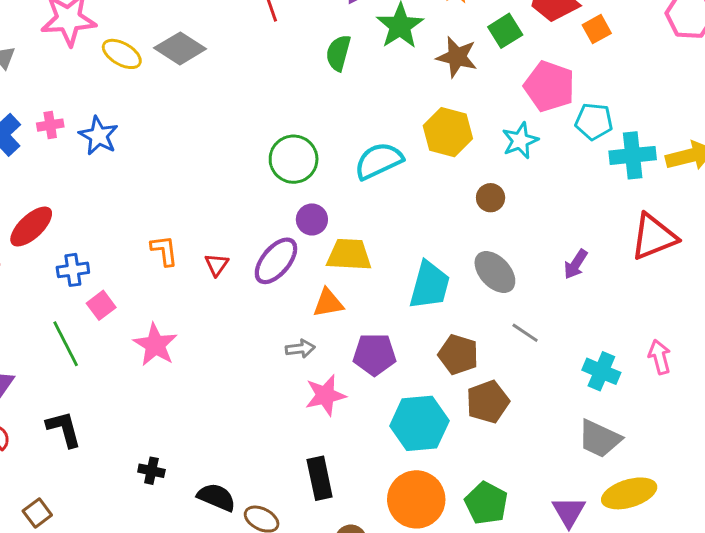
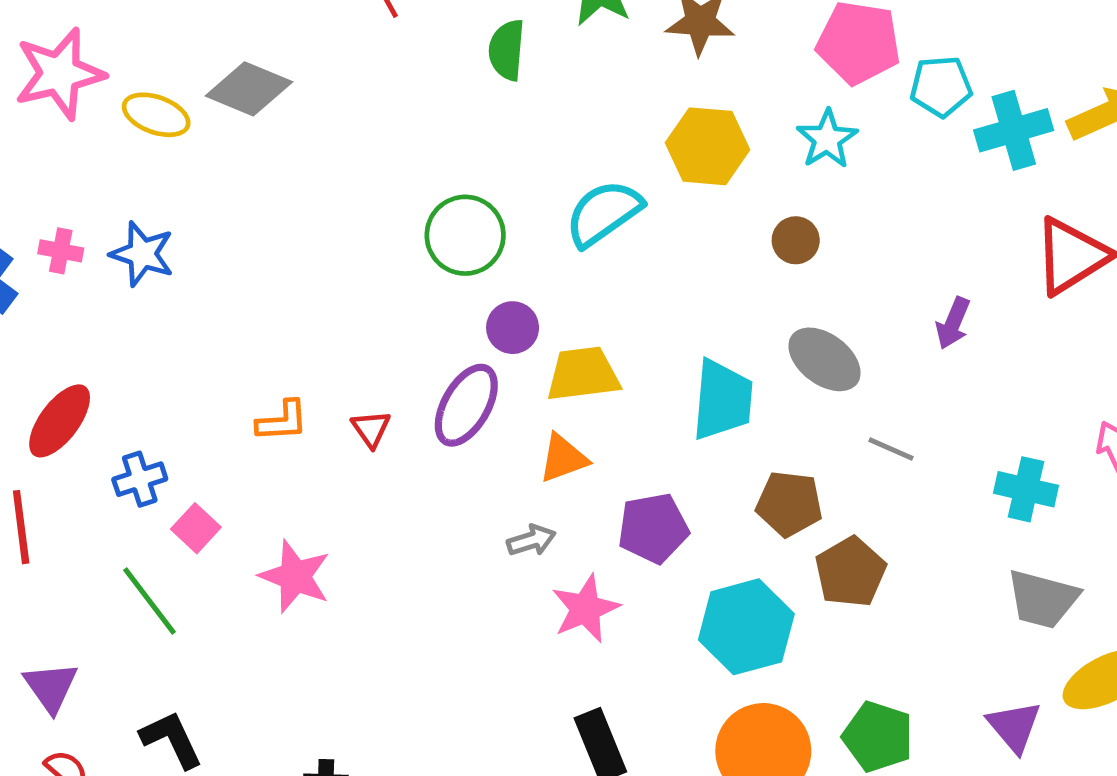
pink cross: (50, 125) -> (61, 251), turned 30
orange L-shape: (164, 251) -> (282, 421), turned 104

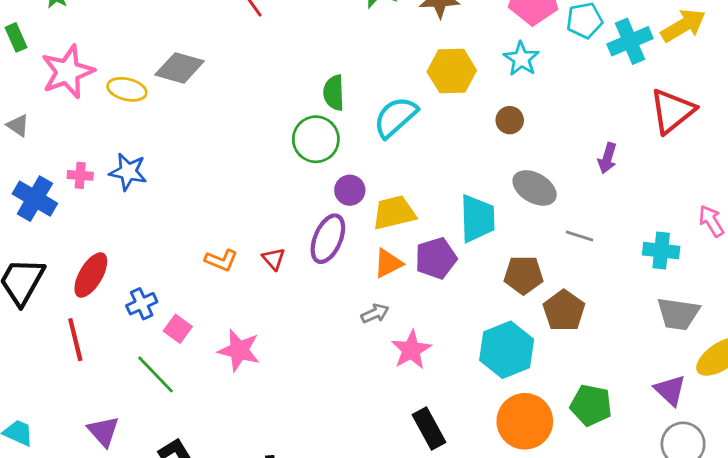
green semicircle: (507, 50) -> (334, 93), moved
orange L-shape: (282, 421) -> (221, 260), turned 32
purple pentagon: (653, 528) -> (436, 258), moved

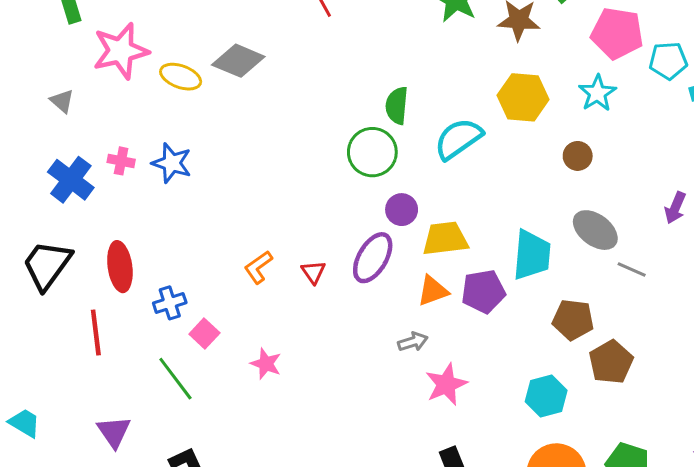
gray line: (579, 236) -> (632, 270), moved
orange L-shape: (221, 260) -> (258, 267), turned 116
red ellipse: (91, 275) -> (120, 267), turned -45
pink star: (239, 350) -> (266, 364), size x0.7
cyan hexagon: (507, 350) -> (546, 396), size x0.7

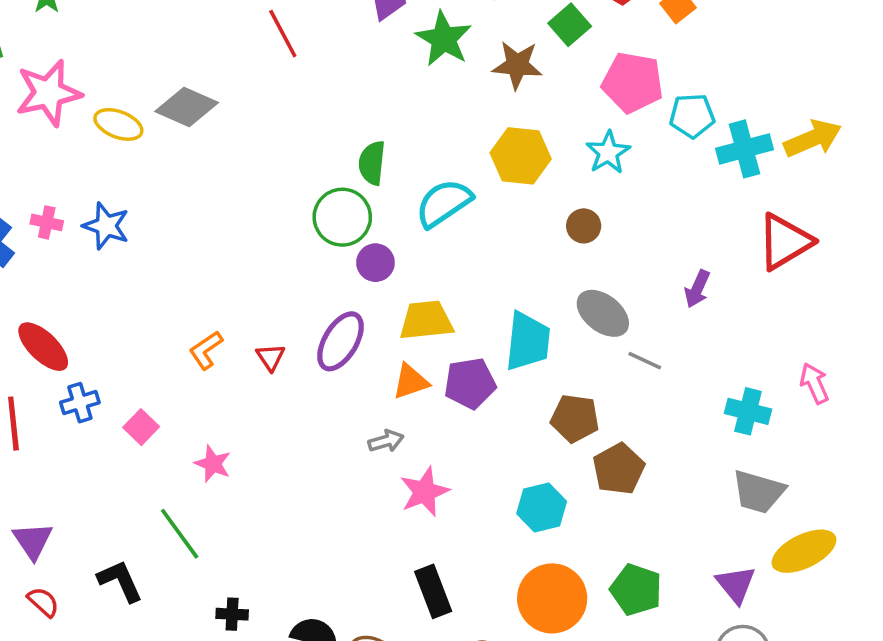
purple circle: (402, 210) -> (375, 263), moved
red ellipse: (120, 267) -> (43, 347), turned -39
blue cross: (170, 303) -> (80, 403), moved
green line: (175, 379) -> (180, 534), moved

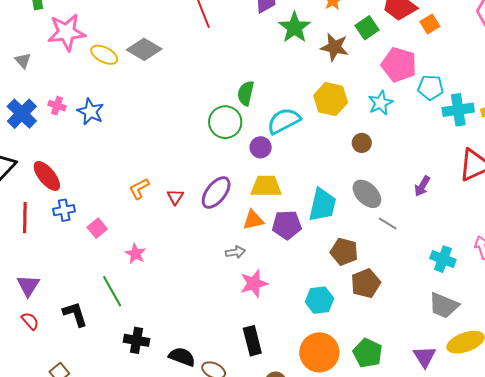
purple circle: (375, 263) -> (261, 147), moved
black cross: (232, 614) -> (137, 340), size x1.4

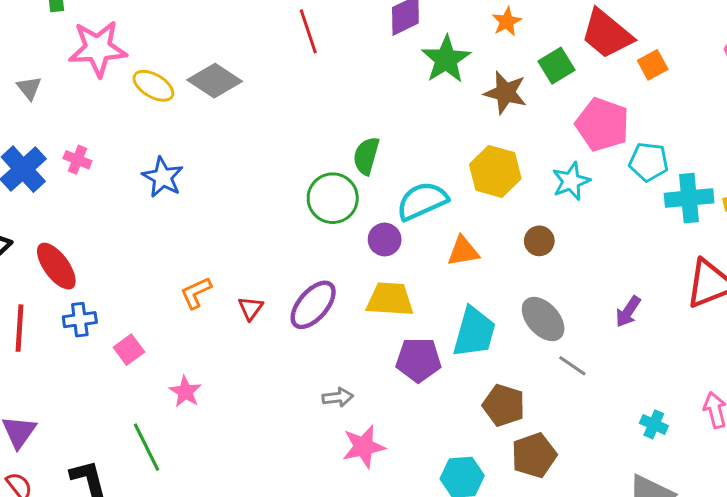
blue star: (91, 112) -> (163, 177), moved
orange triangle: (253, 220) -> (463, 251), moved
cyan cross: (443, 259) -> (654, 424), size x0.7

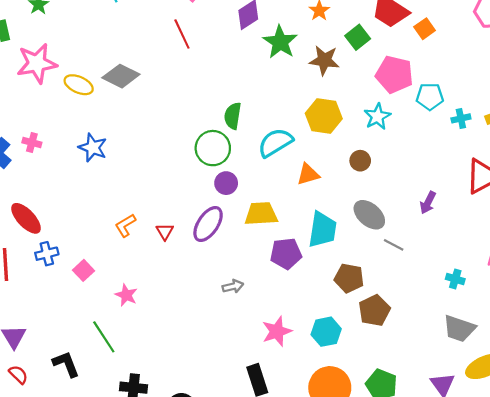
cyan cross: (689, 198) -> (461, 118), size x0.6
purple circle: (385, 240) -> (226, 183), moved
pink star: (363, 447) -> (277, 331), moved

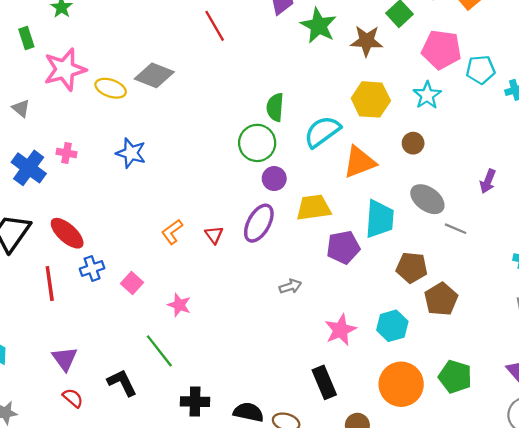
orange triangle: (308, 174) -> (359, 162), size x1.4

